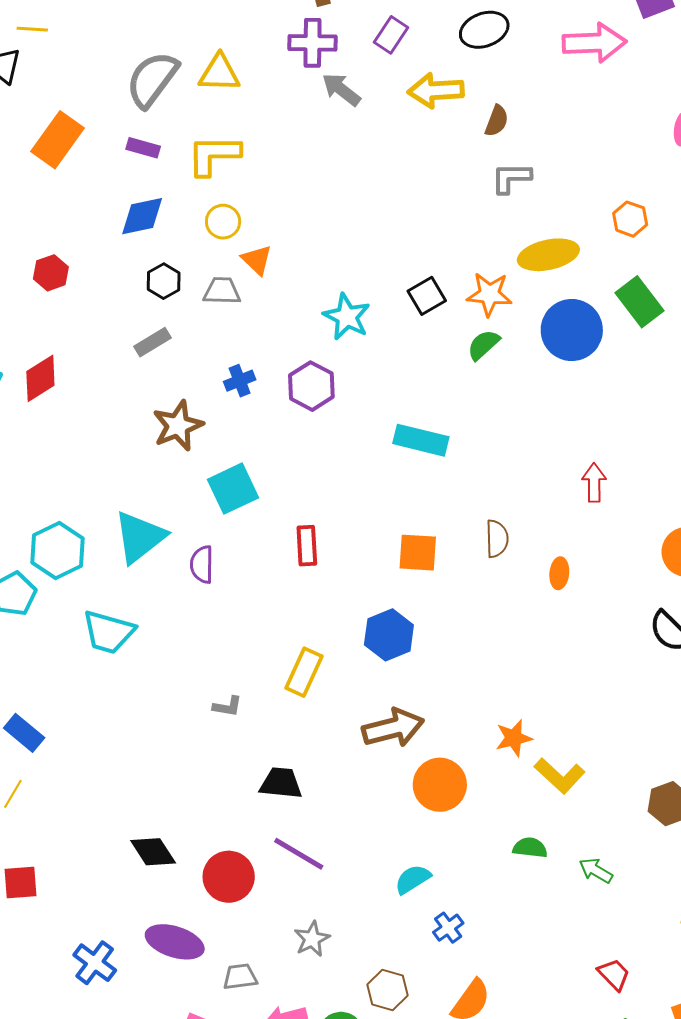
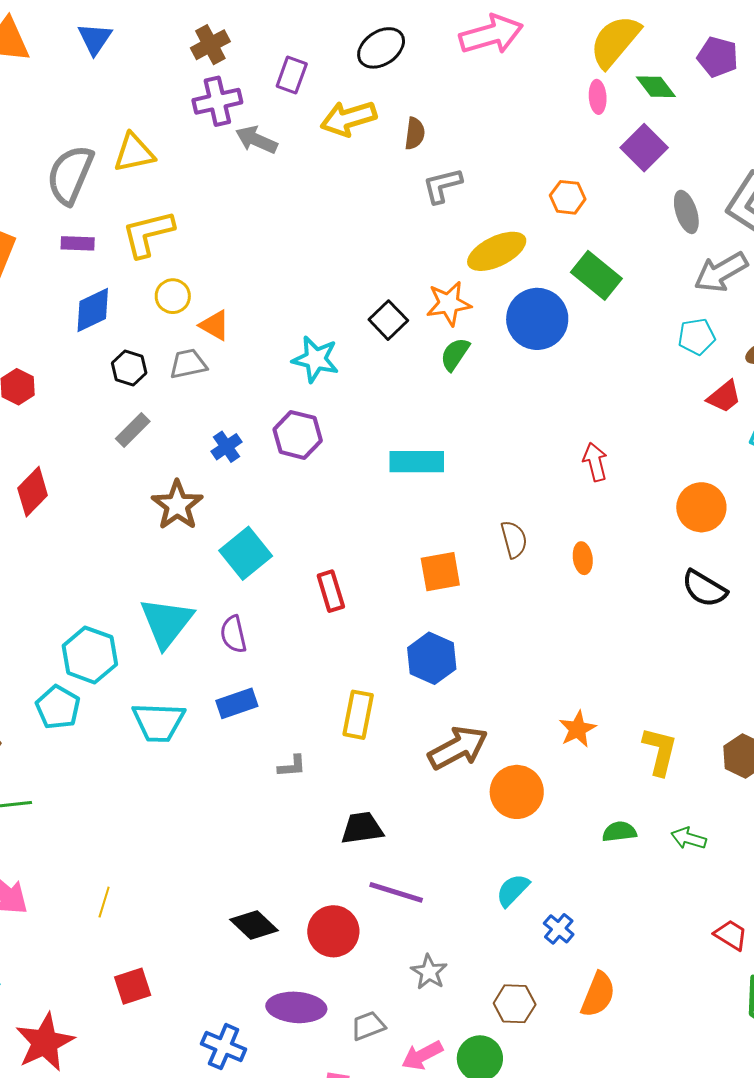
blue rectangle: (24, 733) -> (237, 703), moved, turned -45
yellow L-shape: (560, 776) -> (660, 751), moved, turned -105

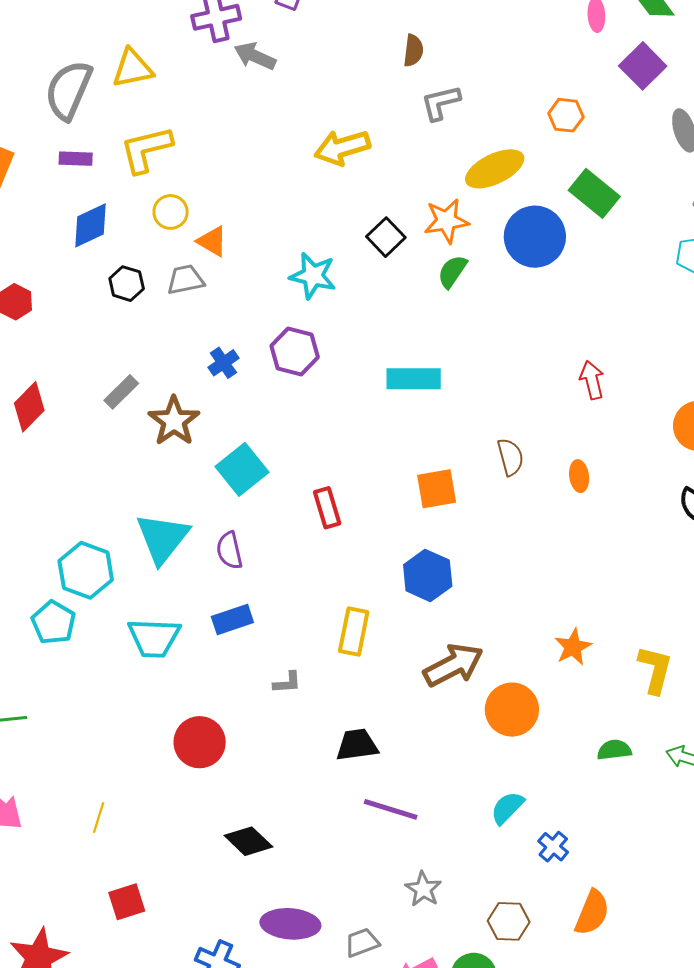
yellow arrow: (348, 118) -> (342, 148), moved
gray rectangle: (133, 430) -> (121, 392), moved
red circle: (333, 931) -> (200, 742), moved

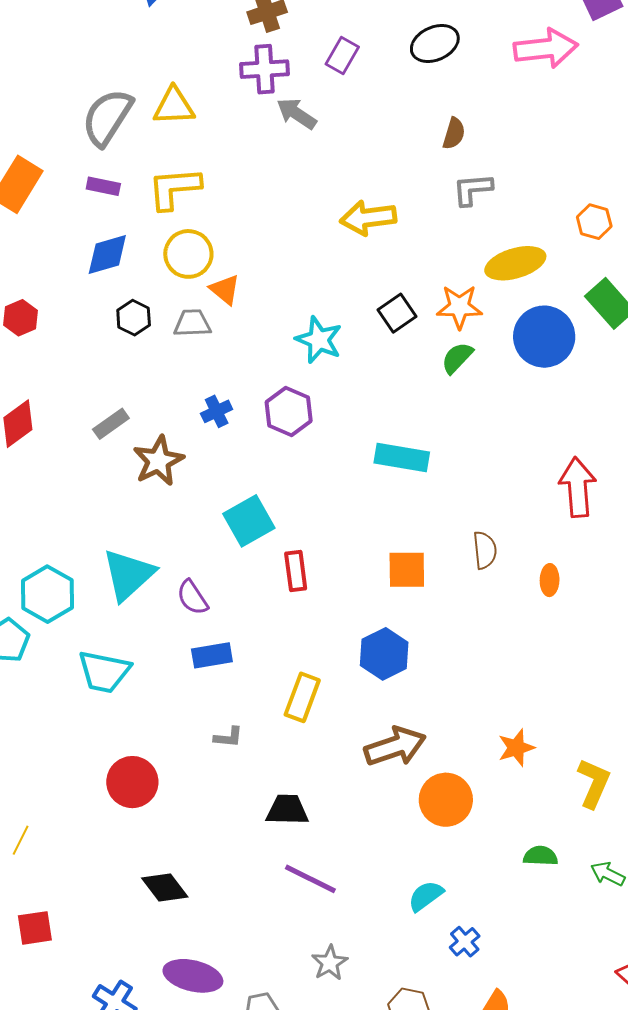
yellow circle: (171, 212) -> (188, 254), size x1.4
red arrow: (592, 380) -> (578, 487), size x1.5
cyan square: (242, 469) -> (249, 521), moved
purple semicircle: (229, 550) -> (192, 597), turned -30
blue rectangle: (232, 620) -> (212, 655), moved

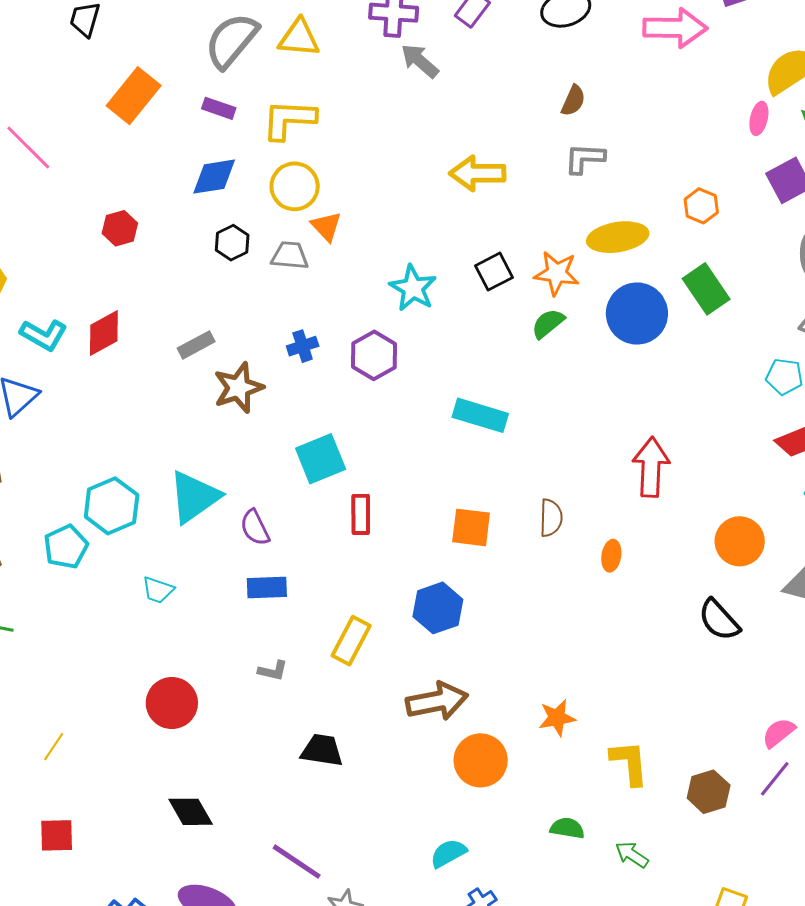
cyan trapezoid: (104, 672) -> (158, 590), size x0.6
yellow L-shape: (594, 783) -> (629, 763), turned -36
purple line: (310, 879) -> (297, 862), moved

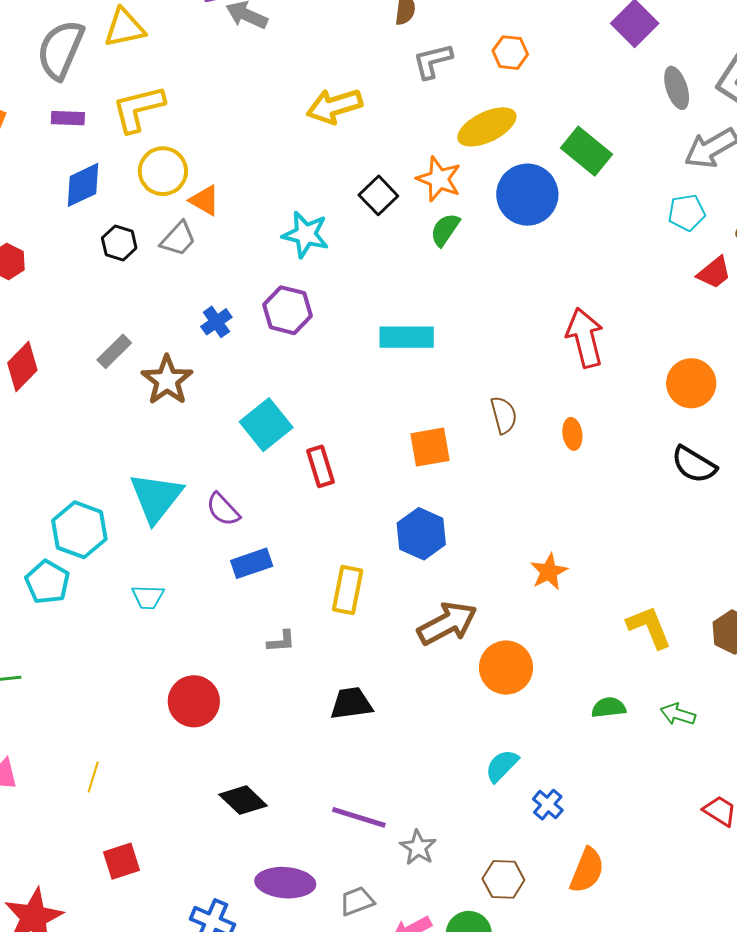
orange hexagon: (701, 206) -> (510, 53), moved
gray trapezoid: (290, 256) -> (178, 239), turned 144
orange star: (557, 273) -> (439, 179), turned 30
orange star: (557, 718) -> (549, 572), moved

